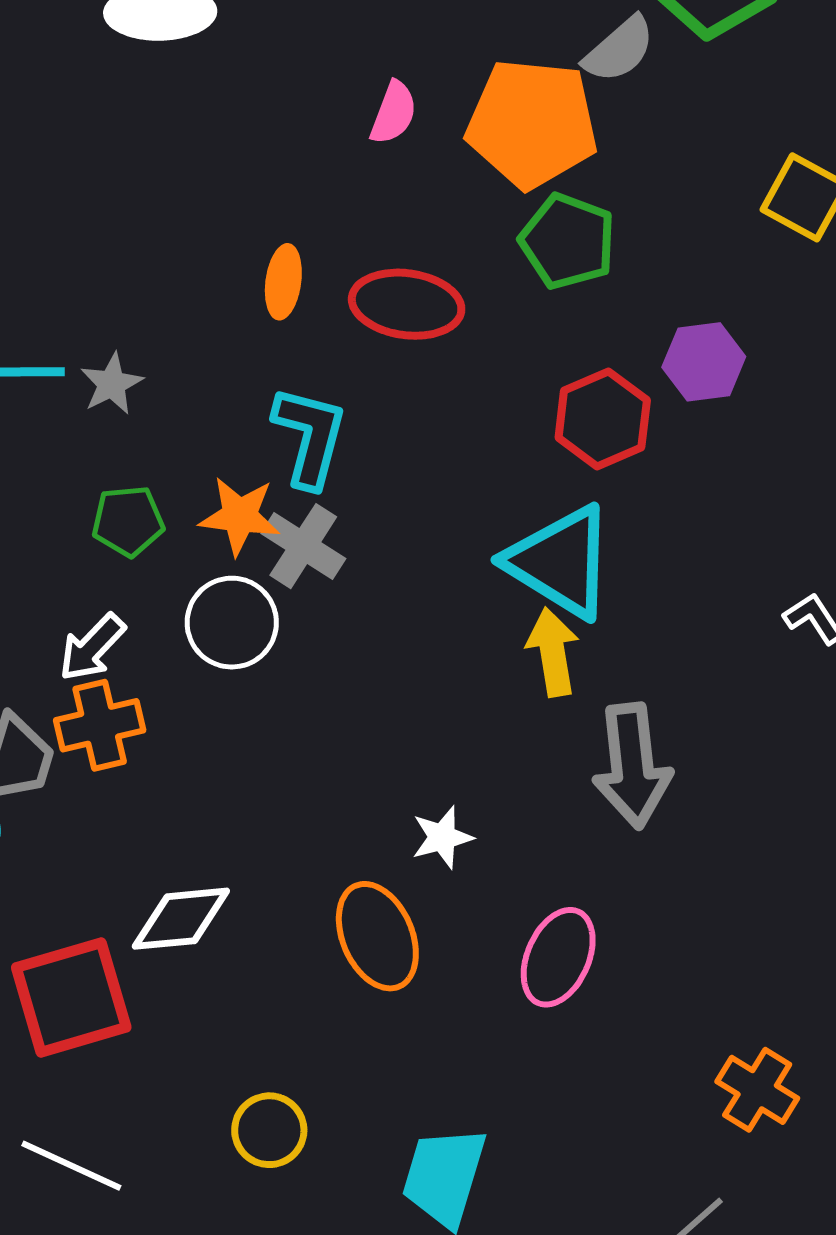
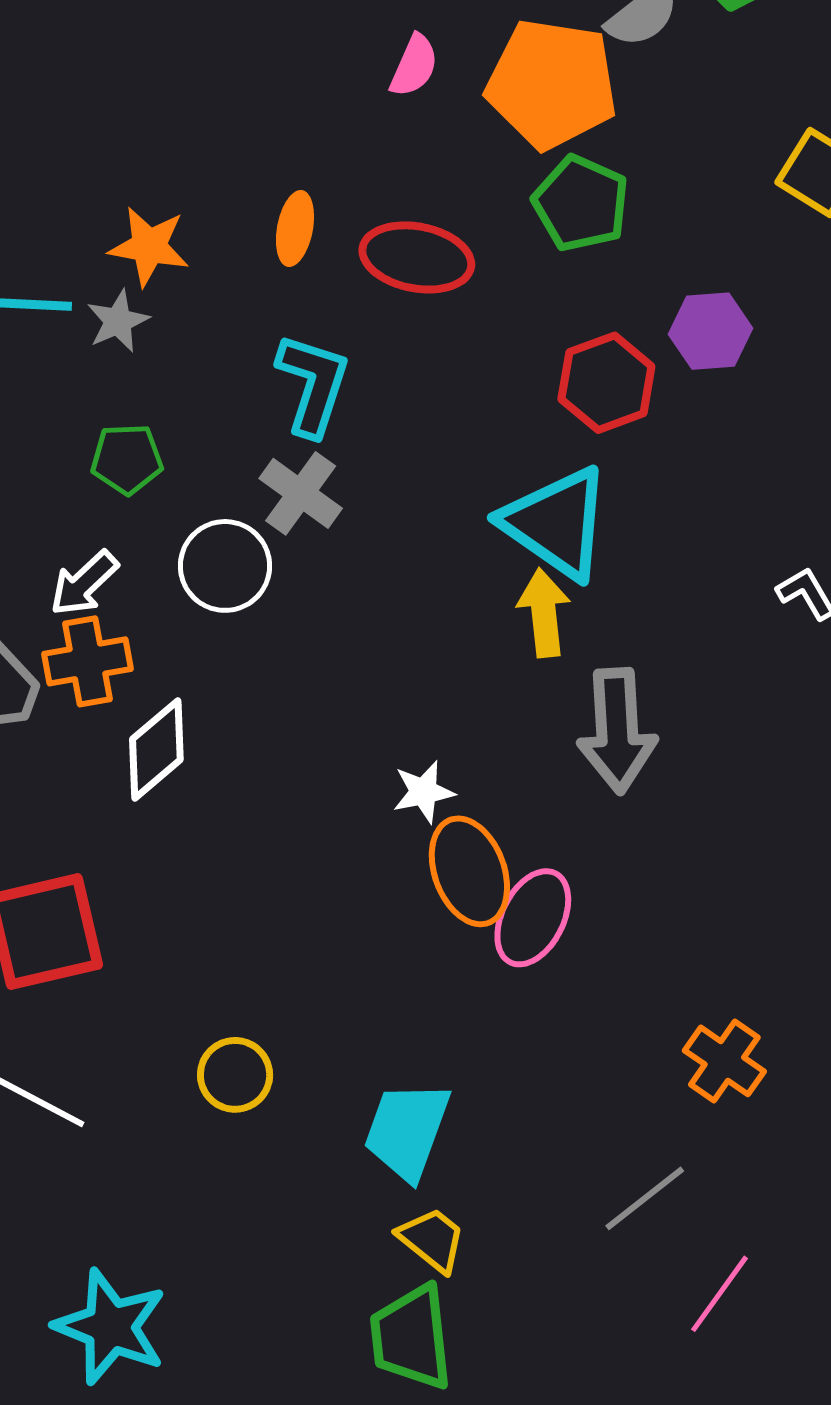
orange star: (240, 516) -> (149, 246), moved
white diamond: (181, 919) -> (156, 749), moved, turned -38
orange ellipse: (377, 936) -> (469, 871), moved

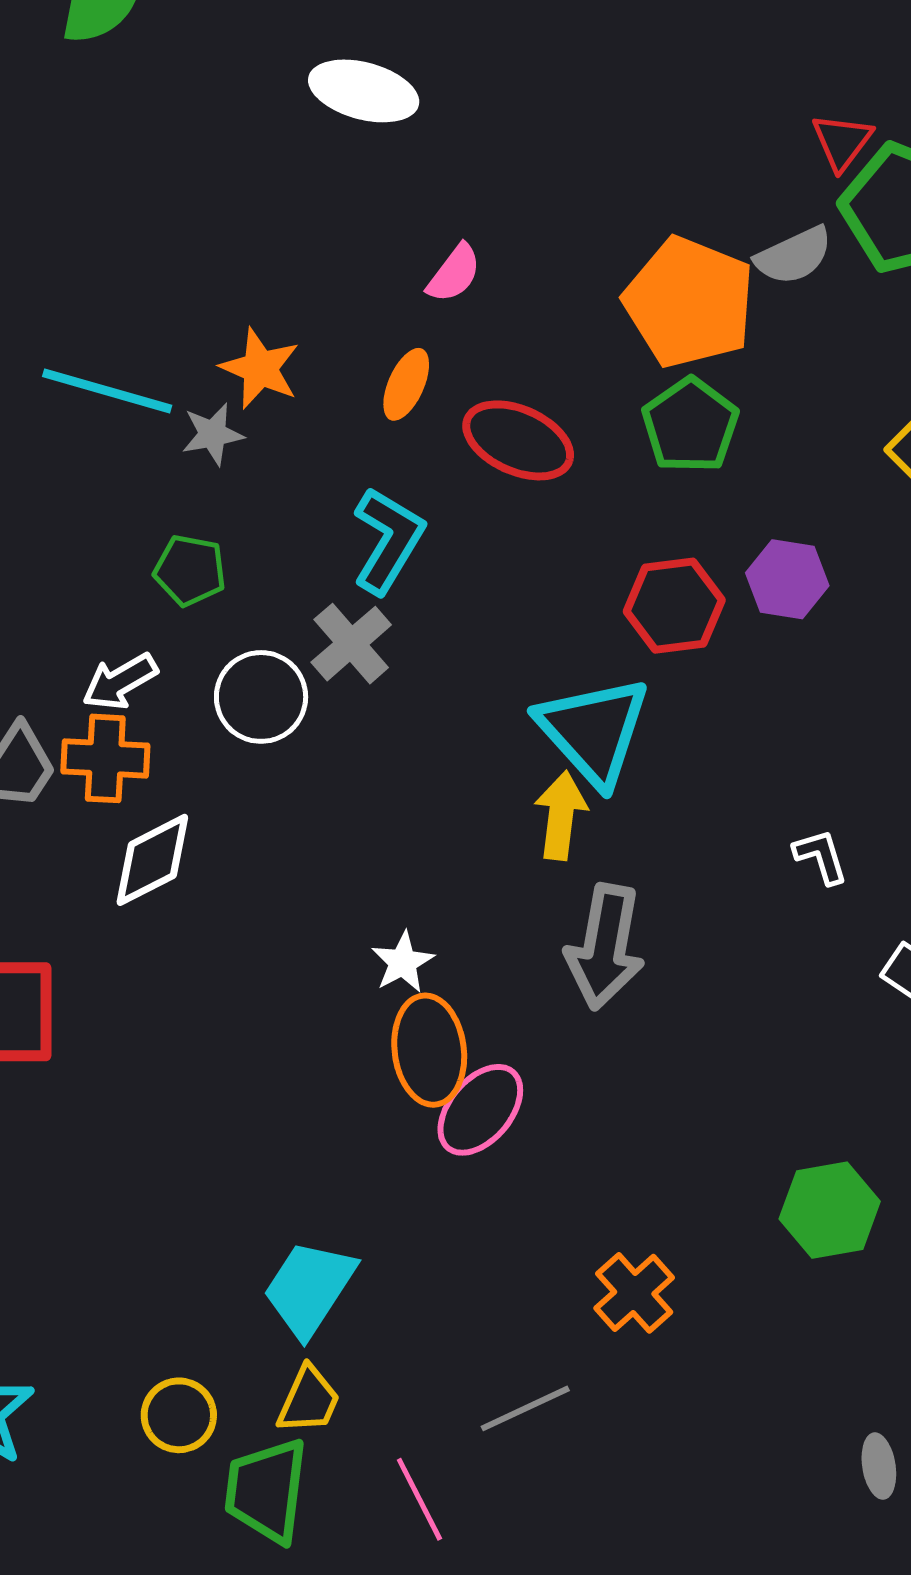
pink semicircle: (414, 66) -> (454, 273), moved
white star: (424, 792) -> (403, 962), turned -30
yellow circle: (235, 1075) -> (179, 1415), moved
yellow trapezoid: (432, 1240) -> (309, 1400), turned 62
pink line: (719, 1294) -> (419, 1499), moved, turned -76

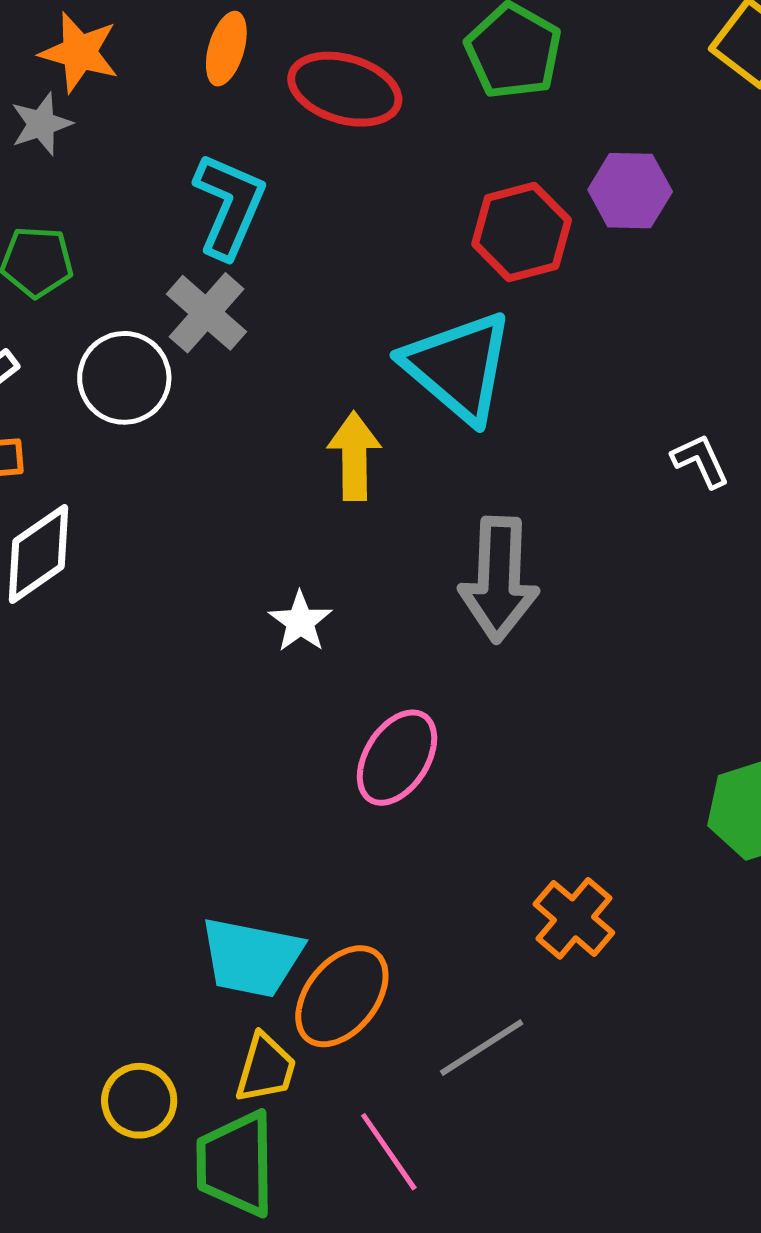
yellow arrow: (561, 815) -> (354, 456), moved
orange ellipse: (429, 1050) -> (342, 996), moved, turned 53
cyan trapezoid: (309, 1288) -> (251, 957), turned -104

